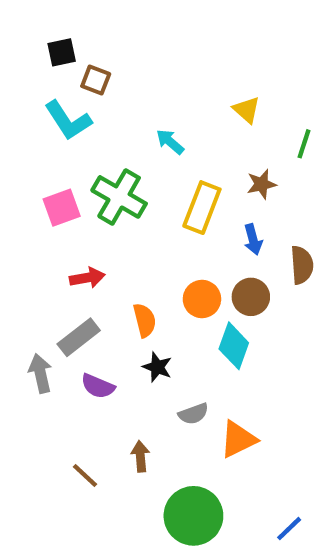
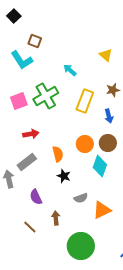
black square: (62, 52) -> (14, 16), moved, turned -32
green cross: (119, 197) -> (46, 96), turned 30
purple semicircle: (98, 386) -> (36, 197), moved, turned 42

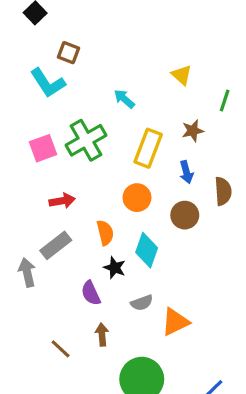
orange circle: (85, 144) -> (137, 198), moved
cyan diamond: (100, 166) -> (147, 250), moved
purple semicircle: (36, 197) -> (91, 293), moved

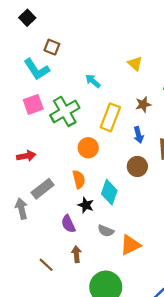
pink square: (43, 148) -> (33, 104), moved
orange circle: (137, 198) -> (88, 148), moved
red arrow: (62, 201) -> (26, 156), moved
gray semicircle: (142, 303) -> (106, 231), turned 42

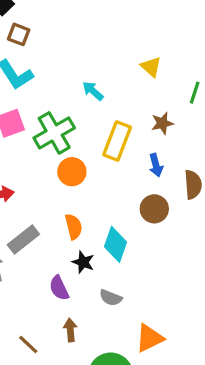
brown square: (52, 47) -> (19, 34), moved
orange circle: (88, 148) -> (72, 172), moved
orange triangle: (130, 245) -> (149, 338), moved

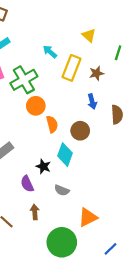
yellow rectangle: (117, 141) -> (72, 68), moved
brown circle: (154, 209) -> (80, 131), moved
orange semicircle: (74, 227) -> (52, 124), moved

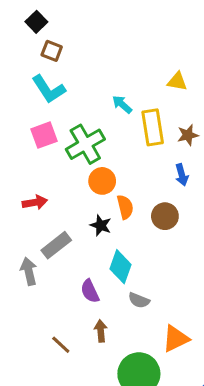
yellow triangle: (89, 35) -> (177, 81), turned -32
yellow rectangle: (72, 68) -> (153, 127), turned -30
cyan diamond: (65, 155) -> (121, 267), moved
black star: (43, 166) -> (101, 225), moved

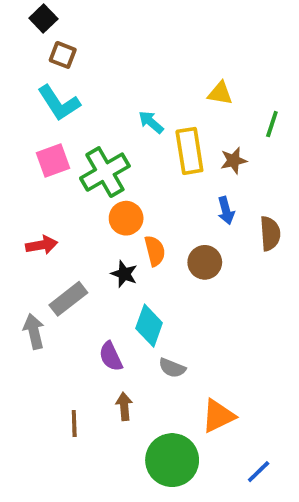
brown line: (61, 345) -> (74, 424), turned 45

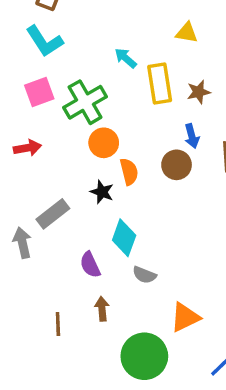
red arrow: (42, 245) -> (27, 148), moved
brown circle: (205, 262) -> (177, 165), moved

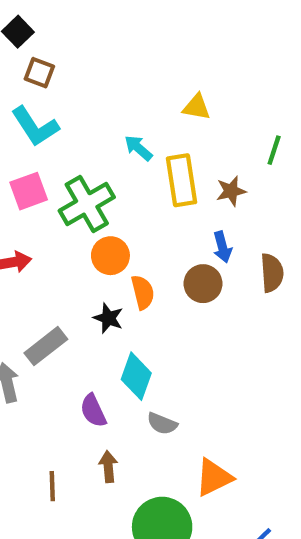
yellow triangle: (187, 33) -> (197, 107), moved

